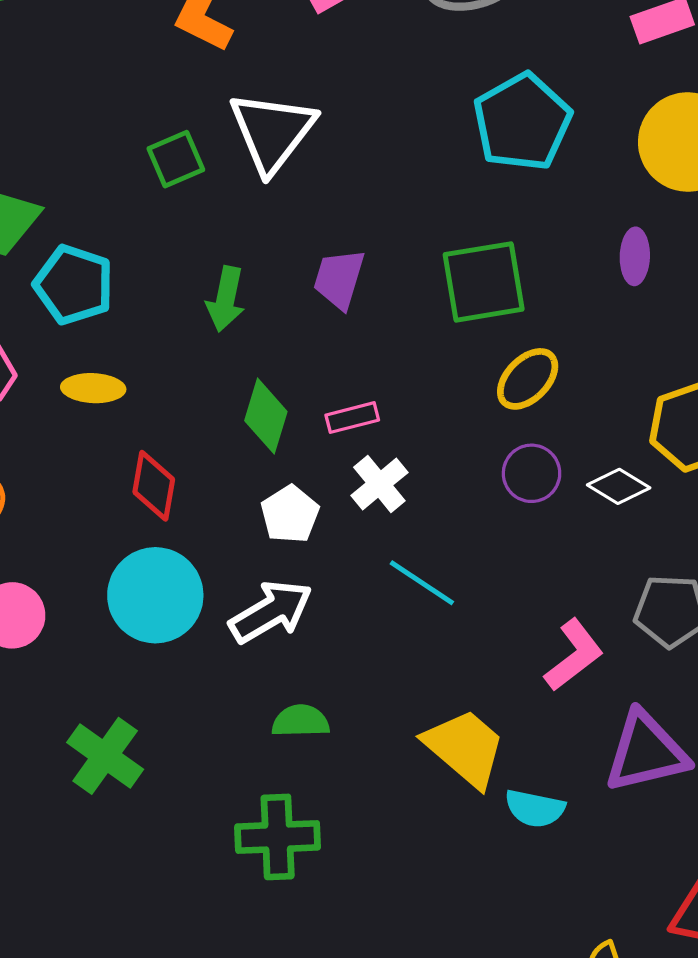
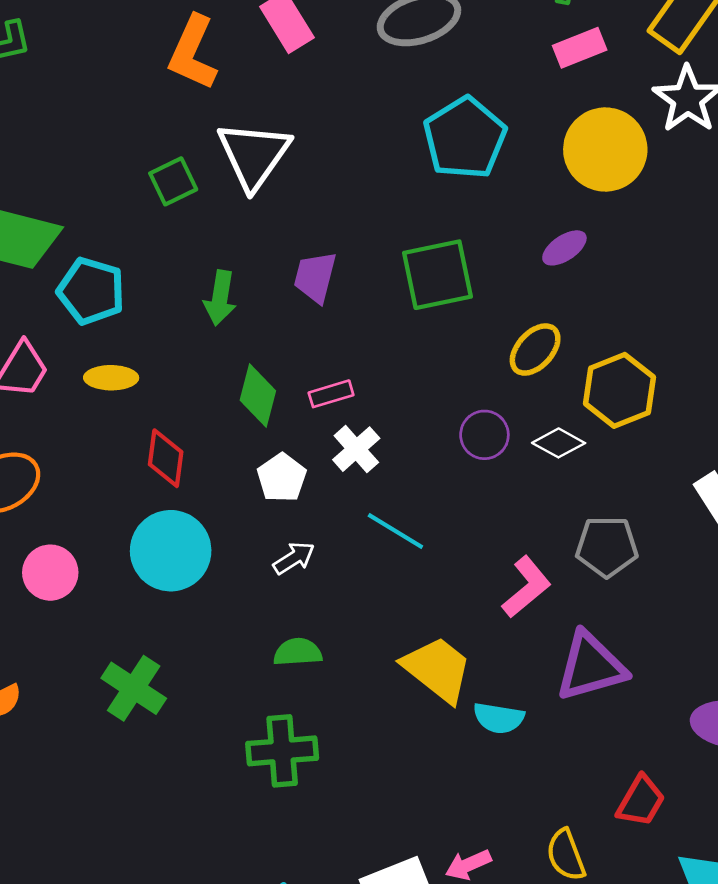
purple ellipse: (635, 256) -> (564, 248), turned 57
yellow ellipse: (528, 379) -> (535, 349), moved
white arrow: (271, 612) -> (294, 558), moved, size x0.6

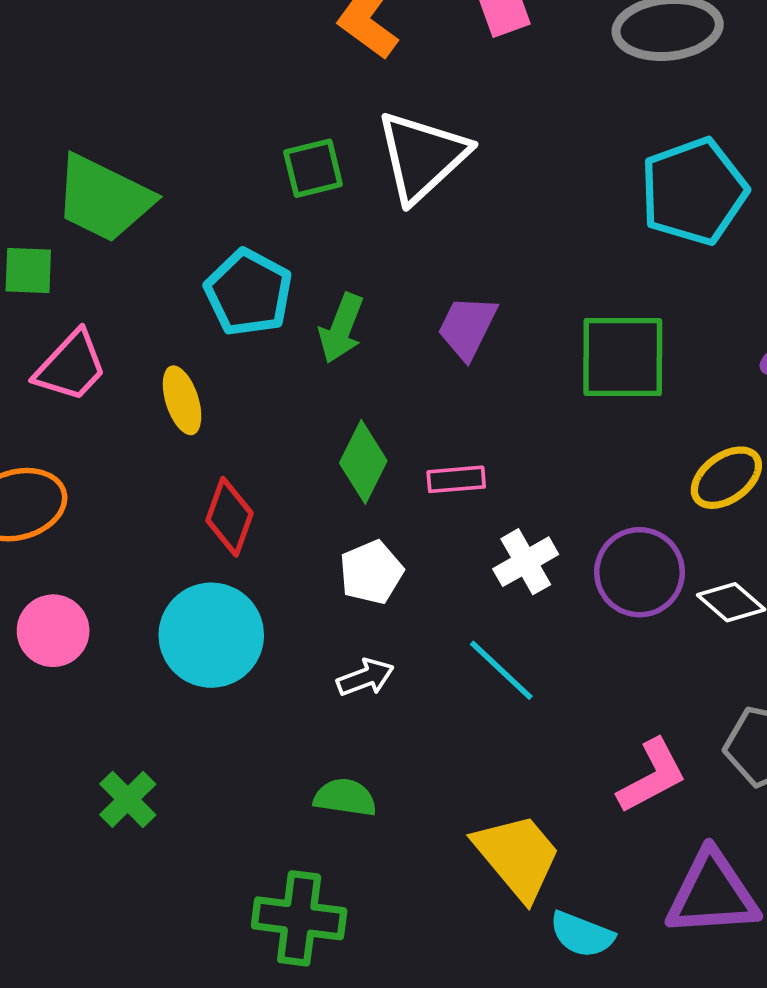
cyan pentagon: (91, 291) -> (248, 293), moved
yellow ellipse: (111, 378) -> (182, 400), turned 60
purple circle: (484, 435) -> (640, 572), size x1.4
white cross: (356, 449) -> (526, 562), moved
green cross: (134, 688) -> (128, 799), size x0.7

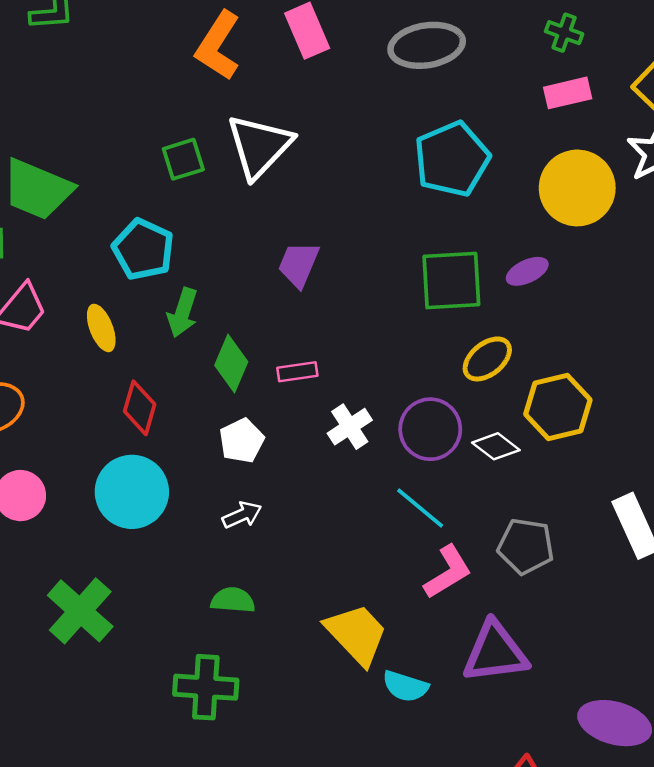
green arrow: (341, 328) -> (183, 313), moved
green square: (623, 357) -> (451, 281), moved
cyan line: (501, 670) -> (420, 508), moved
green cross: (128, 799) -> (80, 611), size x1.6

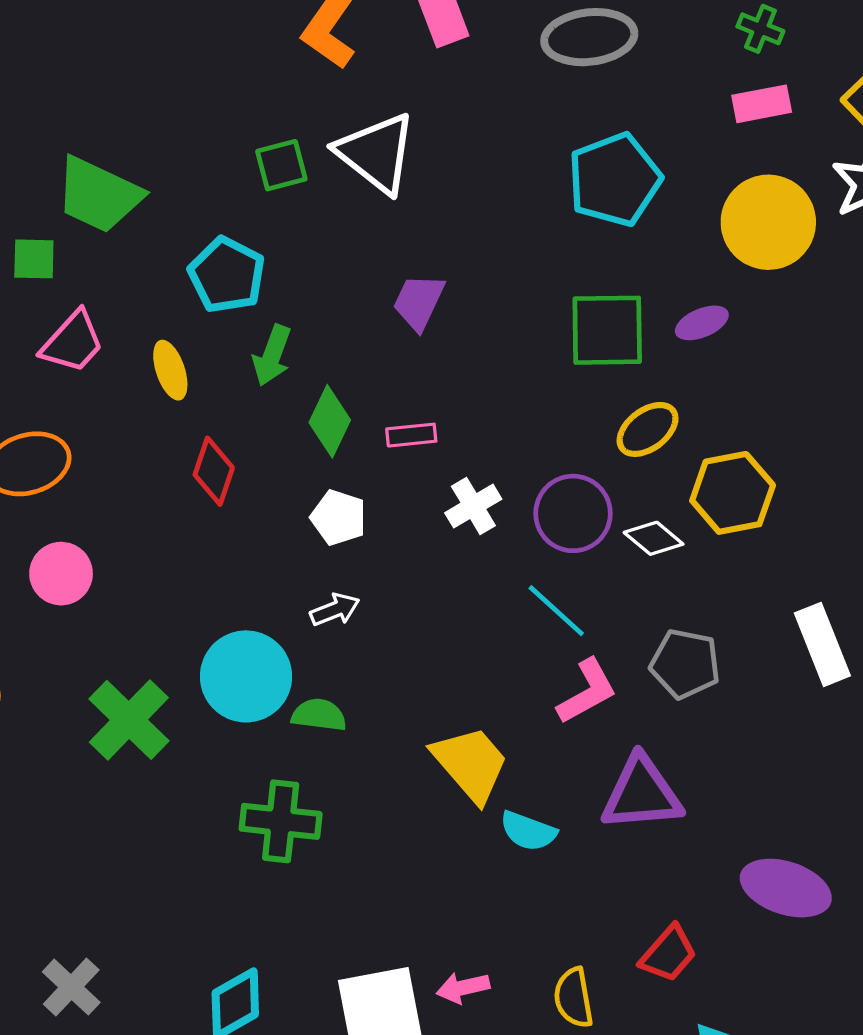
white triangle: (259, 146) -> (376, 153), turned -38
white pentagon: (242, 441) -> (338, 518), turned -30
cyan circle: (132, 492) -> (246, 676), moved

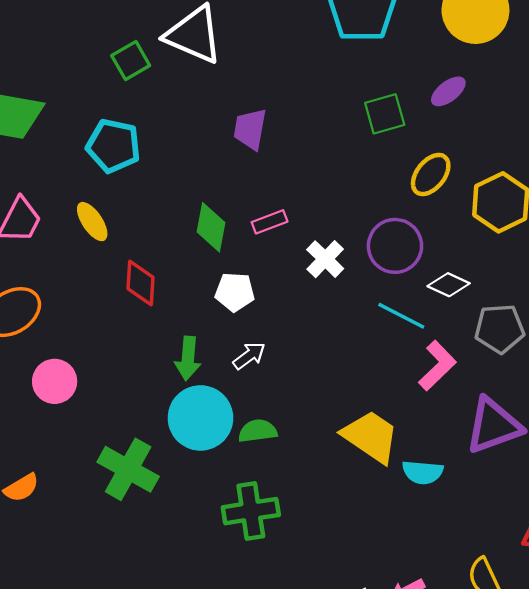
green square: (607, 330) -> (385, 114), size x0.7
green arrow: (272, 355) -> (188, 358), moved
white diamond: (654, 538) -> (449, 285), moved

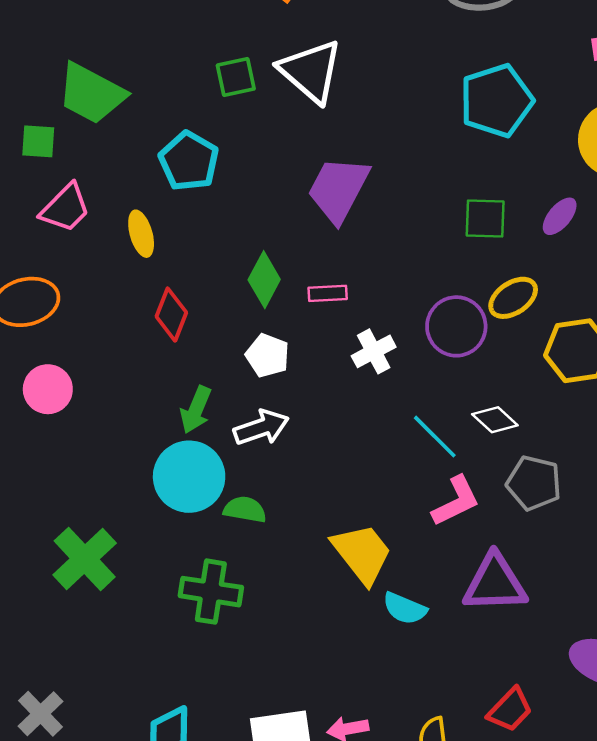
purple ellipse: (448, 91) -> (560, 216), turned -30
purple trapezoid: (250, 129) -> (338, 189), size x1.5
purple circle: (395, 246) -> (456, 326), moved
white arrow: (249, 356) -> (261, 428), size x1.4
green cross: (128, 469) -> (85, 559), moved

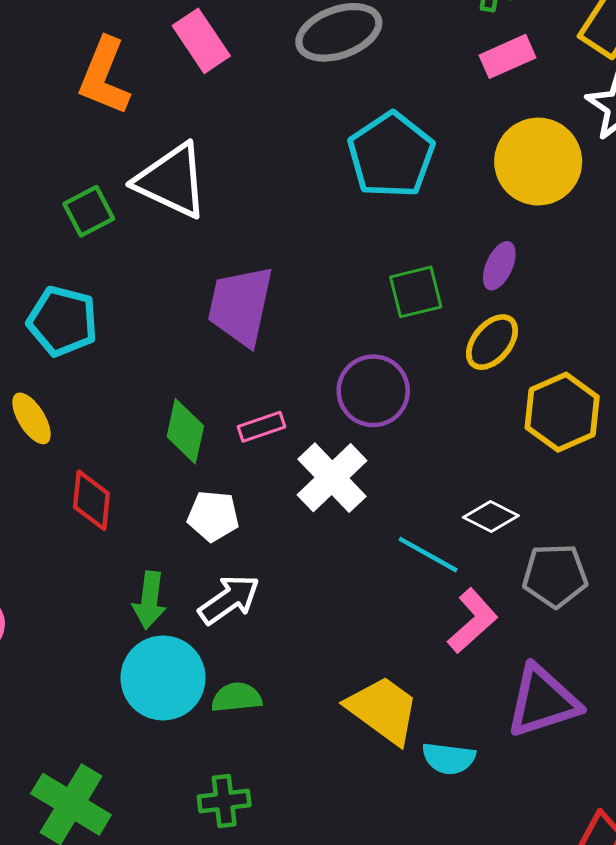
yellow ellipse: (513, 298) -> (492, 342), moved
purple circle: (456, 326) -> (373, 391), moved
white cross: (374, 351) -> (332, 478), size x1.4
green cross: (211, 592) -> (224, 801), size x0.7

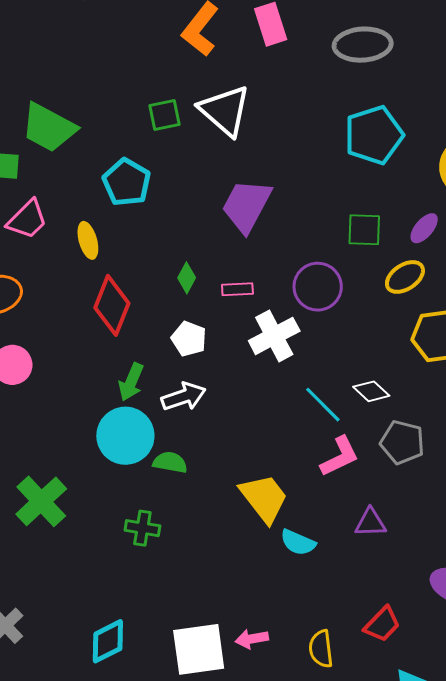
green diamond: (185, 431) -> (187, 278), size x0.7
red diamond: (91, 500) -> (112, 305), size x1.4
purple triangle: (543, 701) -> (371, 523), size x0.6

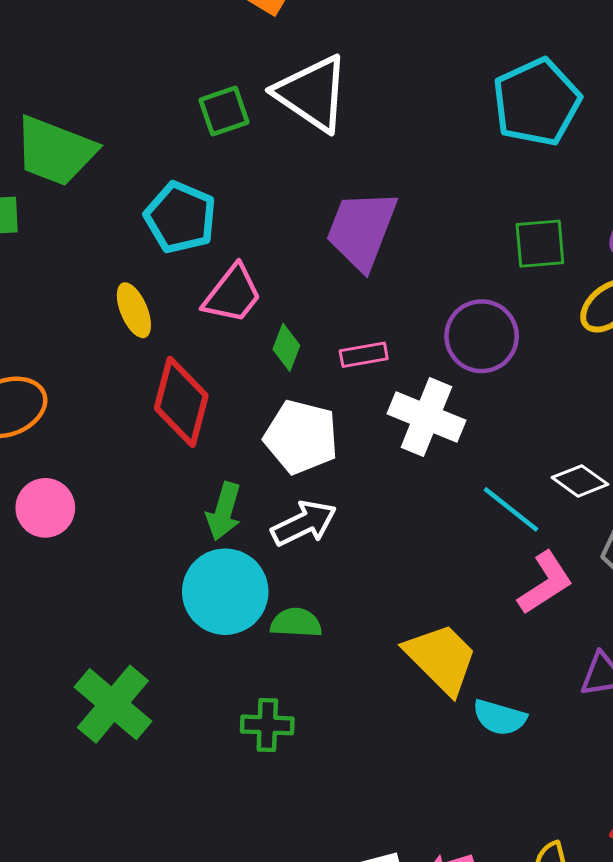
pink trapezoid: (27, 220) -> (232, 294), moved
white cross: (274, 336) -> (426, 417), turned -33
white pentagon: (189, 339) -> (301, 437), size x1.4

